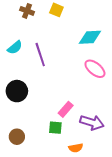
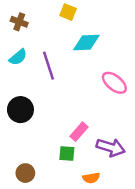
brown cross: (27, 11) -> (19, 22), moved
cyan diamond: (90, 37) -> (86, 43), moved
brown circle: (17, 137) -> (25, 173), moved

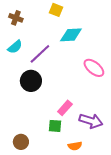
purple line: (49, 66) -> (40, 54), turned 65
black circle: (20, 110) -> (31, 81), moved

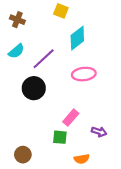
cyan diamond: (71, 35) -> (77, 38), turned -35
pink ellipse: (94, 68) -> (84, 74), moved, turned -45
purple arrow: (91, 121) -> (99, 132), size x0.6

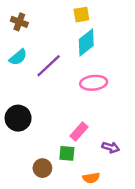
yellow square: (61, 11) -> (81, 15), moved, turned -32
black circle: (34, 88) -> (18, 118), moved
brown circle: (23, 155) -> (42, 168), moved

